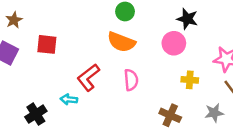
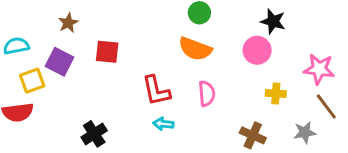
red L-shape: (88, 77) -> (156, 91), turned -64
cyan arrow: (69, 99) -> (163, 124), moved

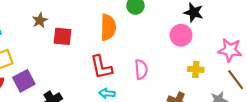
brown star: (68, 23) -> (40, 20), moved
orange semicircle: (195, 49) -> (108, 27), moved, turned -110
purple square: (60, 62) -> (24, 81), moved, turned 35

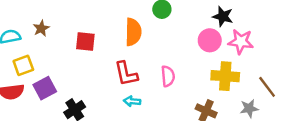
brown star: (40, 20) -> (41, 28), moved
pink star: (230, 50) -> (241, 42), moved
yellow cross: (196, 69) -> (225, 76), size x1.6

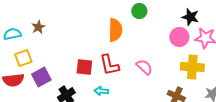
red square: (85, 42) -> (84, 67), moved
pink semicircle: (168, 76) -> (144, 67), turned -42
cyan arrow: (132, 101) -> (101, 91), moved

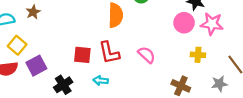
yellow square: (23, 58) -> (17, 45), turned -30
yellow cross: (192, 67) -> (198, 55), size x0.6

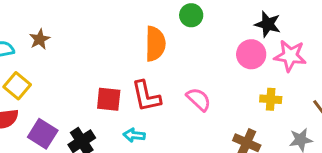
purple square: (36, 66) -> (43, 134), moved, turned -30

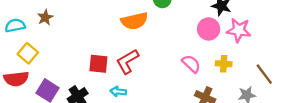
orange semicircle: (155, 44) -> (134, 21), turned 76
red L-shape: (146, 96) -> (127, 61), turned 72
pink semicircle: (199, 99) -> (191, 64), moved

